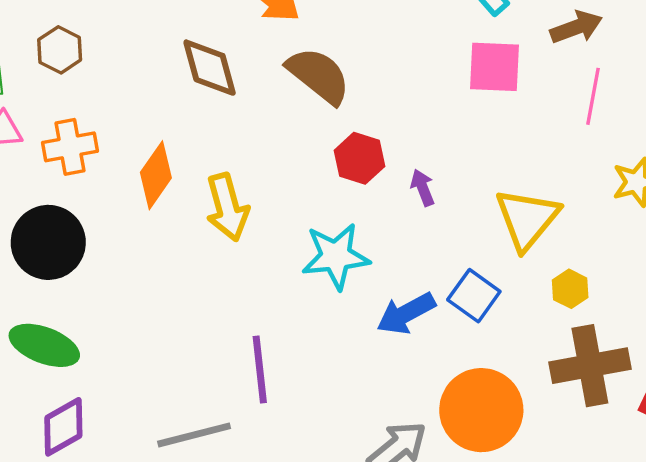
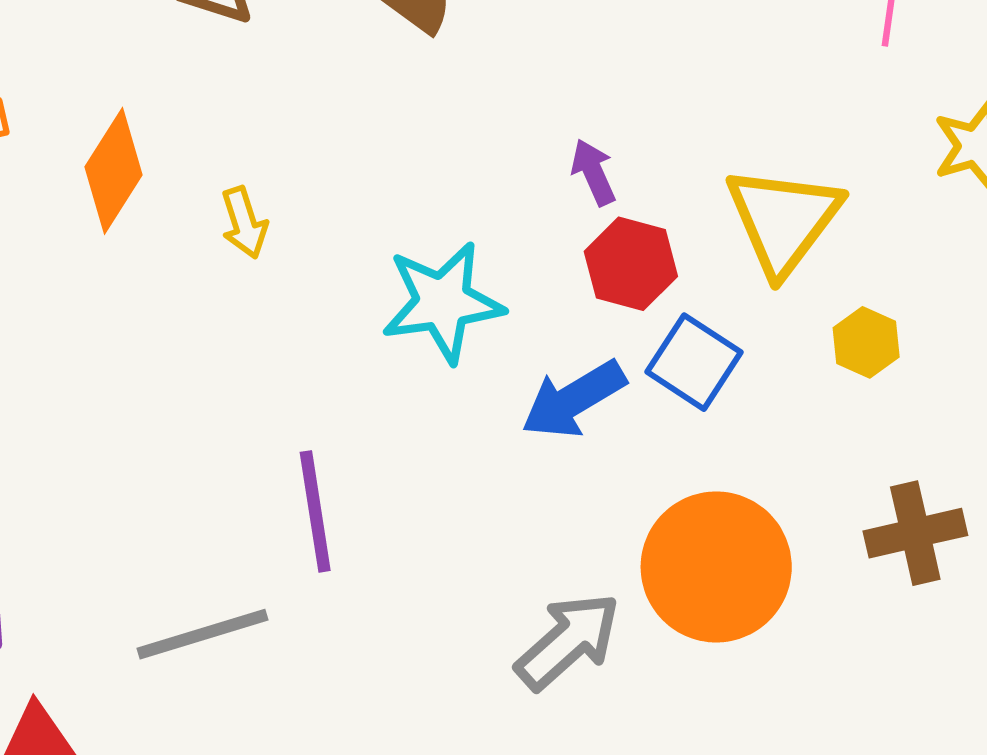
red hexagon: (359, 158) -> (631, 264), moved
yellow arrow: (227, 207) -> (244, 223), size x0.6
brown cross: (590, 366) -> (915, 533), moved, size x0.7

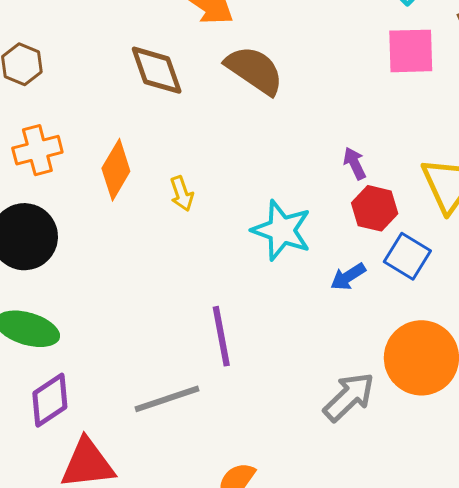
cyan star: (443, 302) -> (282, 230), turned 30
blue arrow: (574, 399) -> (348, 277), size x0.7

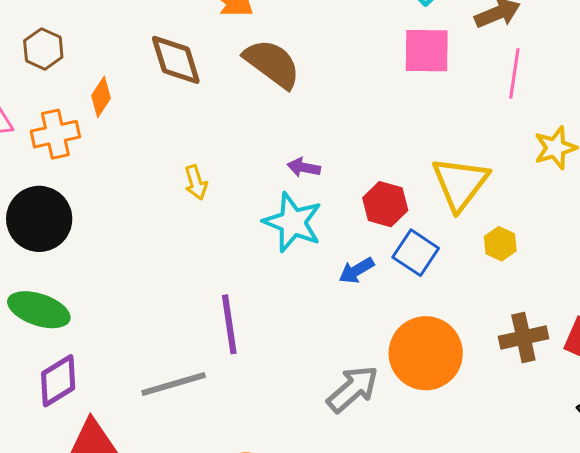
purple arrow: (355, 163) -> (304, 167), moved, turned -56
orange diamond: (116, 170) -> (101, 97), moved, size x0.7

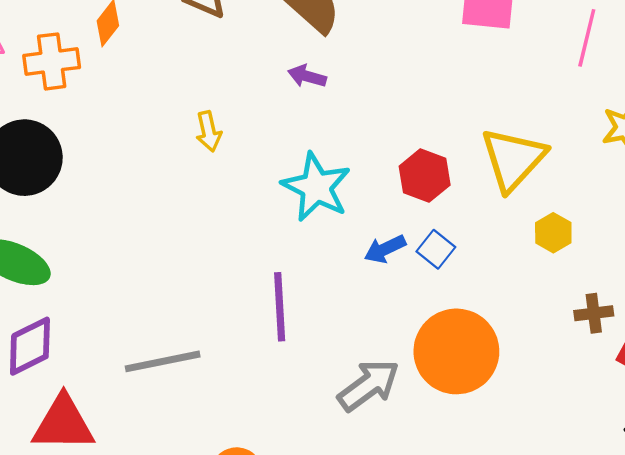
purple arrow: (304, 167) -> (307, 76), moved
blue square: (416, 253) -> (436, 249), moved, size x0.7
purple line: (229, 324) -> (280, 307), moved
brown cross: (523, 337) -> (594, 313), moved, size x0.7

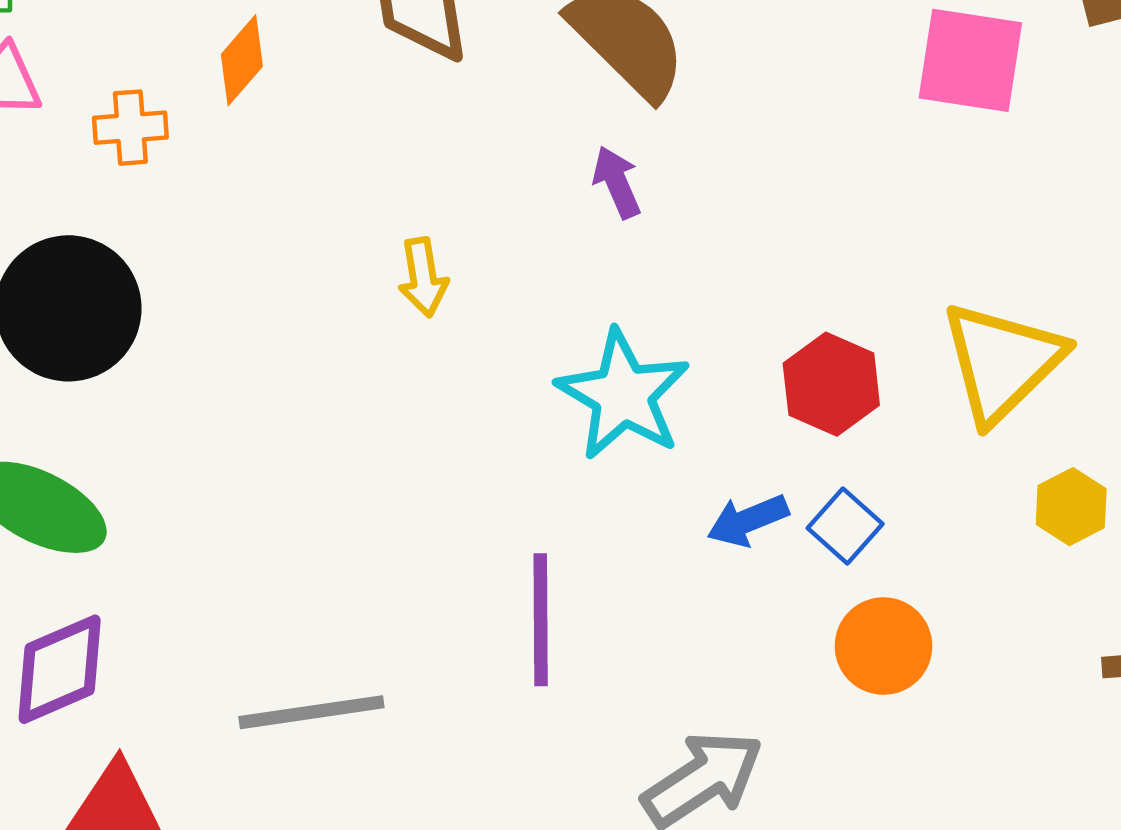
orange cross: (52, 61) -> (130, 128), size x0.7
purple arrow: (307, 76) -> (617, 182), turned 48
orange circle: (456, 351) -> (883, 646), moved, size x0.6

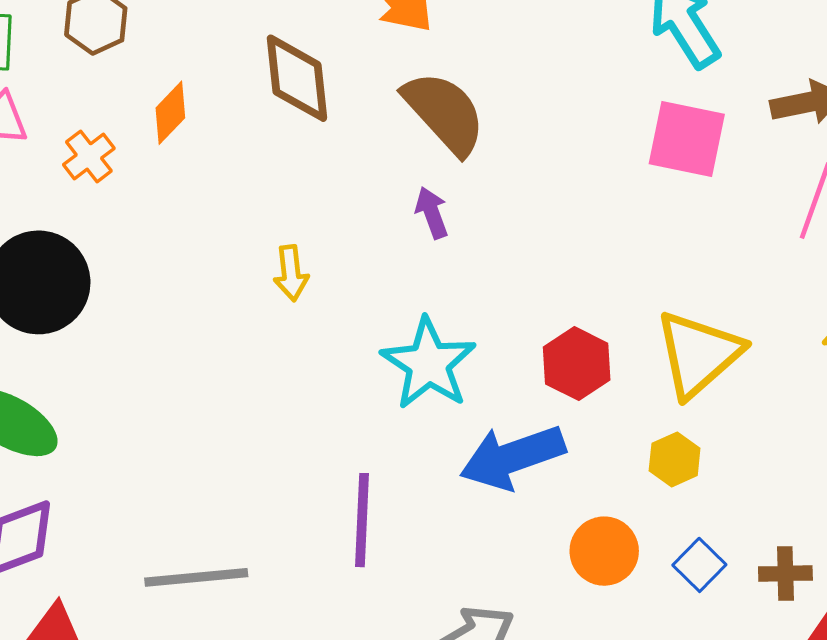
orange cross: (130, 128) -> (89, 156), turned -36
yellow hexagon: (1071, 507) -> (675, 459), moved
blue arrow: (748, 520) -> (512, 457), size x1.8
blue square: (845, 526) -> (699, 565), moved

